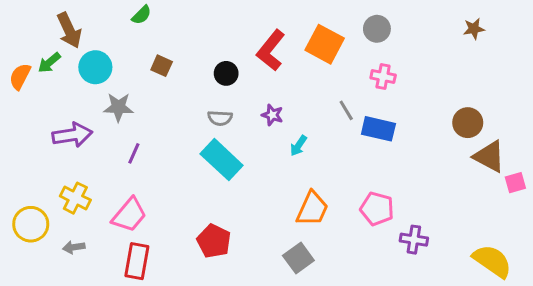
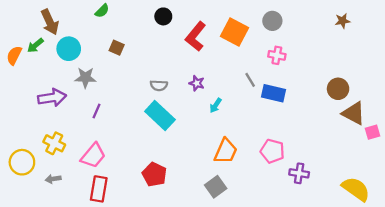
black circle: (226, 73) -> (163, 16), moved

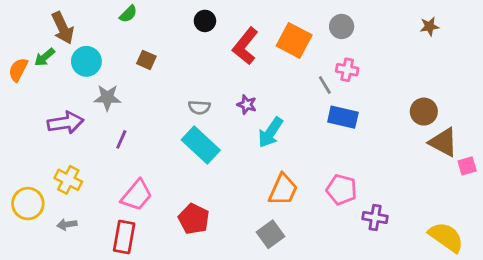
gray line: (250, 80) -> (325, 85), moved
cyan arrow: (216, 105) -> (270, 132), size x1.6
pink trapezoid: (93, 156) -> (137, 195), moved

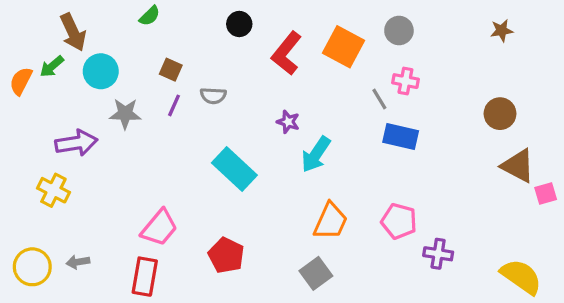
gray semicircle: (199, 107) -> (213, 96), moved
brown circle: (424, 112) -> (500, 114), moved
purple line: (121, 139) -> (174, 105), moved
yellow cross: (68, 180) -> (53, 190), moved
yellow circle: (28, 204) -> (32, 267), moved

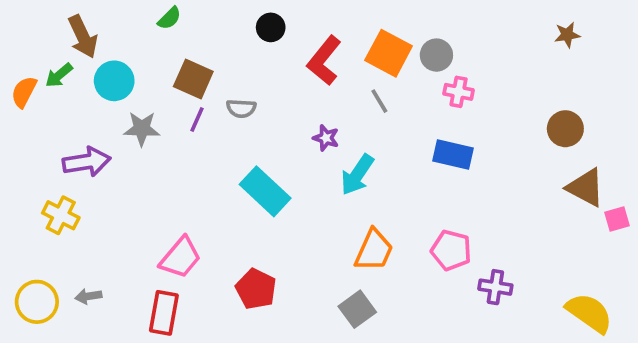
gray circle: (399, 31) -> (436, 55), moved
brown square: (171, 70) -> (193, 79), size x1.5
gray line: (379, 99) -> (379, 101), moved

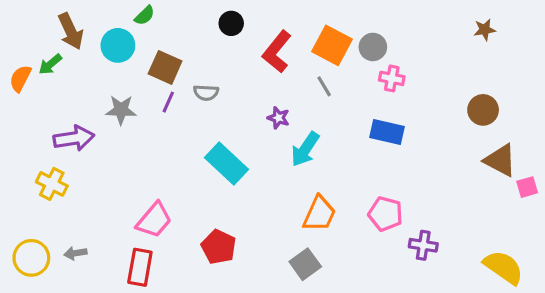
cyan circle: (114, 81) -> (118, 45), moved

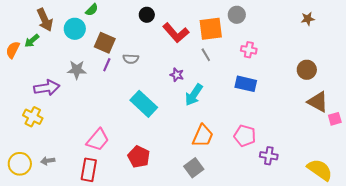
orange square: (332, 45) -> (211, 29), turned -35
gray circle: (373, 47) -> (237, 15), moved
red L-shape: (277, 52) -> (176, 33), turned -80

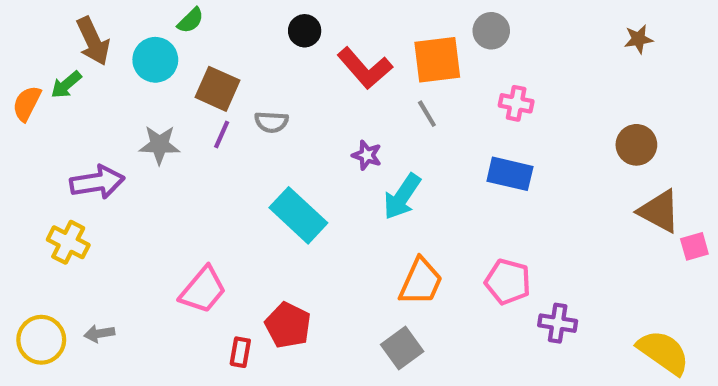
red rectangle: (89, 170) -> (240, 352), moved, size x0.6

